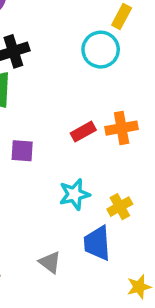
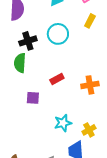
cyan circle: (101, 50) -> (58, 34), moved
red rectangle: (83, 132) -> (57, 79), moved

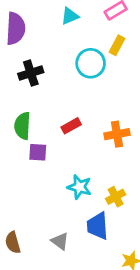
cyan circle: (58, 34) -> (91, 63), moved
green semicircle: (20, 63) -> (22, 126), moved
cyan star: (63, 123) -> (79, 187), turned 30

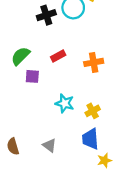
black cross: (31, 73) -> (46, 15), moved
green semicircle: (22, 126) -> (20, 56), turned 42
blue trapezoid: (98, 226) -> (90, 139), moved

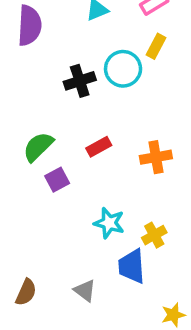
purple square: (32, 76) -> (57, 180), turned -32
blue trapezoid: (90, 139) -> (132, 266), moved
brown semicircle: (13, 146) -> (26, 292), turned -140

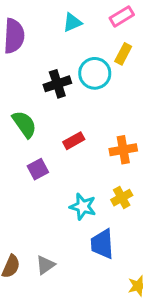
green semicircle: (38, 147) -> (24, 124), moved, turned 100
yellow cross: (154, 235) -> (122, 198), moved
gray triangle: (85, 291) -> (45, 265), moved, turned 48

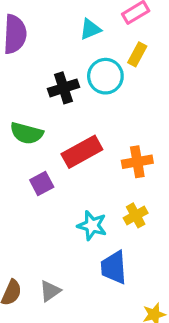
cyan triangle: (72, 22) -> (90, 29), moved
green semicircle: (24, 124) -> (27, 133), turned 140
red rectangle: (74, 141) -> (82, 152), size x1.6

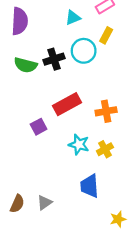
green semicircle: (27, 133) -> (26, 65), moved
cyan star: (92, 226) -> (79, 144), moved

